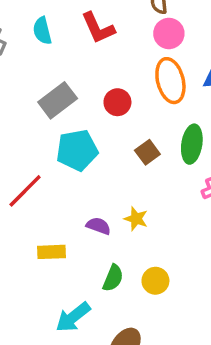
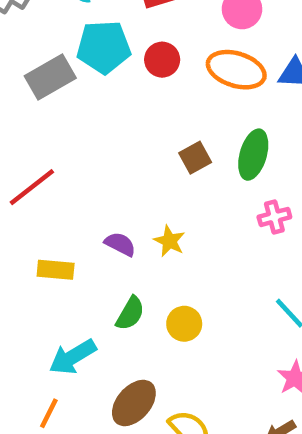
orange ellipse: (170, 81) -> (236, 70), turned -66
gray rectangle: (58, 100) -> (50, 77), moved
red circle: (117, 102) -> (162, 60), moved
cyan pentagon: (77, 150) -> (104, 47), moved

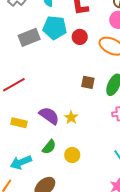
brown square: (195, 158) -> (88, 82), turned 32
purple semicircle: (120, 244) -> (49, 116), size x1.5

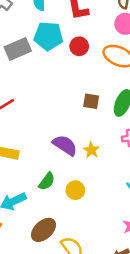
purple semicircle: (49, 116) -> (65, 145), moved
yellow star: (71, 118) -> (91, 150), moved

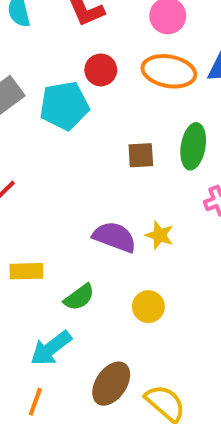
cyan pentagon: (48, 36) -> (64, 106), moved
green semicircle: (47, 181) -> (79, 297), moved, turned 30

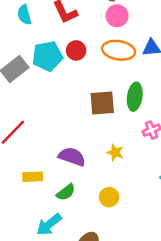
cyan pentagon: (64, 106) -> (47, 56), moved
brown square: (141, 155) -> (102, 103), size x1.5
purple semicircle: (115, 237) -> (72, 157), moved

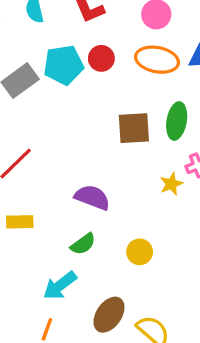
yellow star: (115, 152) -> (171, 184), moved, turned 30
yellow rectangle: (33, 177) -> (20, 222), moved

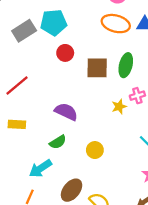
red circle: (101, 58) -> (65, 53), moved

